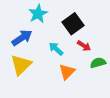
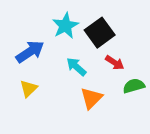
cyan star: (38, 14) -> (65, 26), moved
yellow triangle: (21, 65) -> (29, 89), size x0.6

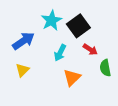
cyan arrow: (76, 67) -> (60, 53), turned -105
green semicircle: (134, 86) -> (105, 68), turned -84

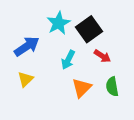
green semicircle: (105, 68) -> (112, 87), moved

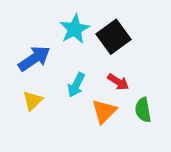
red arrow: (102, 56) -> (118, 82), moved
cyan arrow: (68, 60) -> (76, 85), moved

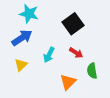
cyan star: (75, 29) -> (29, 14), moved, turned -30
orange triangle: (104, 111) -> (68, 82), moved

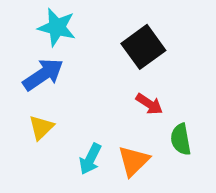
cyan arrow: (49, 55) -> (90, 159), moved

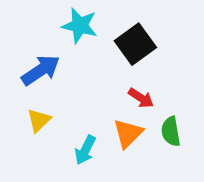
cyan star: (57, 27) -> (80, 26), moved
orange triangle: (134, 161) -> (128, 133), moved

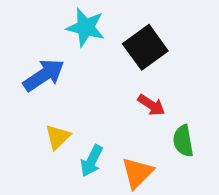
yellow triangle: (39, 120) -> (58, 137), moved
orange triangle: (128, 133) -> (137, 173), moved

